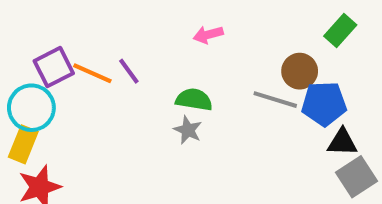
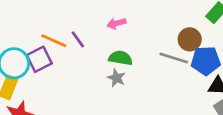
pink arrow: (208, 35) -> (116, 23), moved
purple square: (54, 67) -> (39, 59), moved

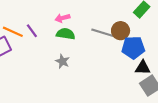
green semicircle: (120, 58) -> (66, 34), moved
gray line: (174, 58) -> (103, 33), moved

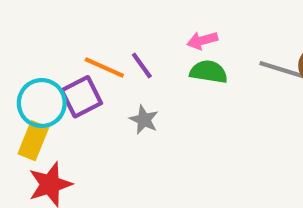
gray star: (62, 61) -> (144, 120), moved

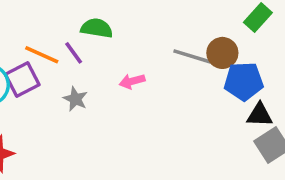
pink arrow: (202, 40) -> (132, 81), moved
green semicircle: (209, 72) -> (97, 28), moved

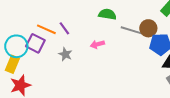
green semicircle: (97, 28) -> (107, 14), moved
purple square: (22, 79) -> (35, 43), turned -36

